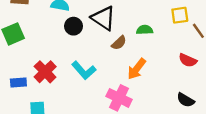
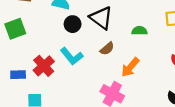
brown semicircle: (119, 43) -> (107, 49), moved
cyan L-shape: (84, 70) -> (72, 56), moved

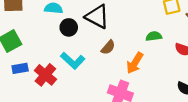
green semicircle: (139, 31) -> (154, 36), moved
blue rectangle: (18, 75) -> (20, 68), moved

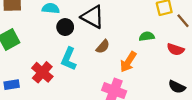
cyan L-shape: (73, 61) -> (69, 59), turned 70
blue rectangle: (20, 68) -> (12, 85), moved

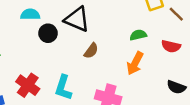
cyan L-shape: (69, 59) -> (63, 88), moved
orange arrow: (128, 62) -> (135, 63), moved

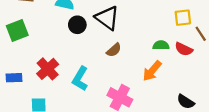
red semicircle: (171, 46) -> (184, 49), moved

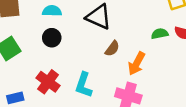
black circle: (77, 25) -> (52, 38), moved
orange arrow: (152, 71) -> (137, 64), moved

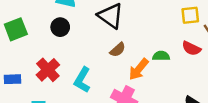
green semicircle: (160, 34) -> (161, 56), moved

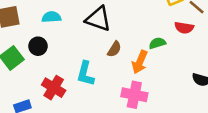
black circle: (60, 27) -> (38, 46), moved
cyan L-shape: (82, 80) -> (85, 74), moved

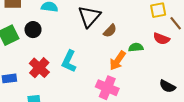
black triangle: (98, 19) -> (89, 16), turned 40
brown semicircle: (114, 49) -> (110, 31), moved

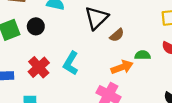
orange arrow: (118, 61) -> (122, 67), turned -150

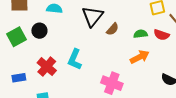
green semicircle: (143, 55) -> (141, 34), moved
orange arrow: (122, 67) -> (140, 57), moved

